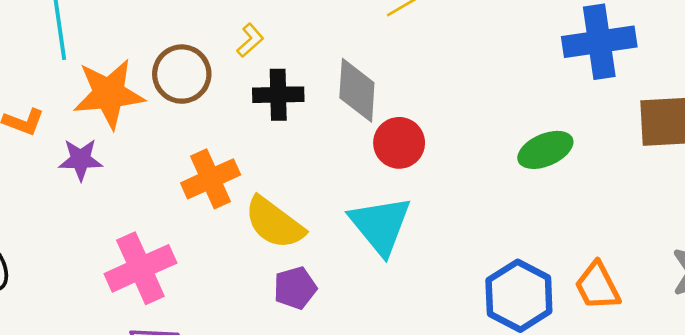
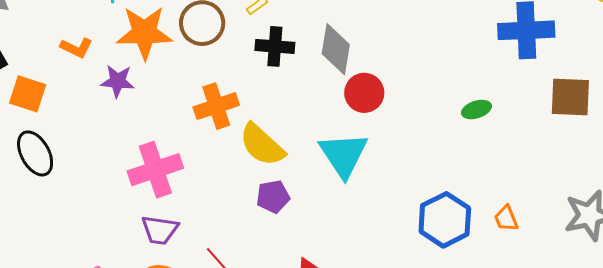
green ellipse: (545, 150) -> (476, 110), size x0.7
orange trapezoid: (597, 286) -> (506, 218), size x0.7

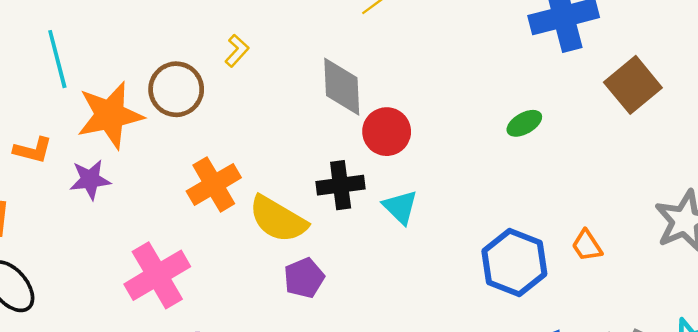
black cross: (275, 46) -> (341, 185), moved
brown square: (570, 97) -> (633, 85), turned -30
cyan triangle: (344, 155) -> (400, 207), moved, size x0.6

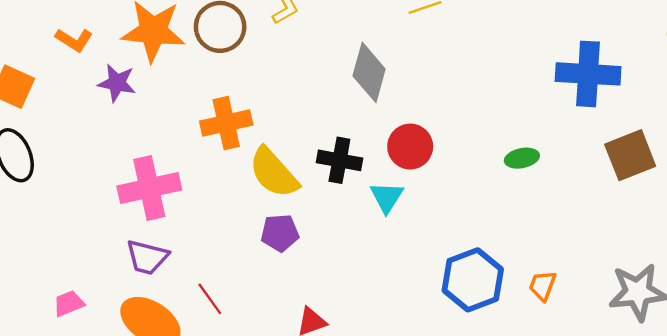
red circle: (387, 132) -> (410, 147), moved
orange trapezoid: (587, 246) -> (543, 286), turned 36

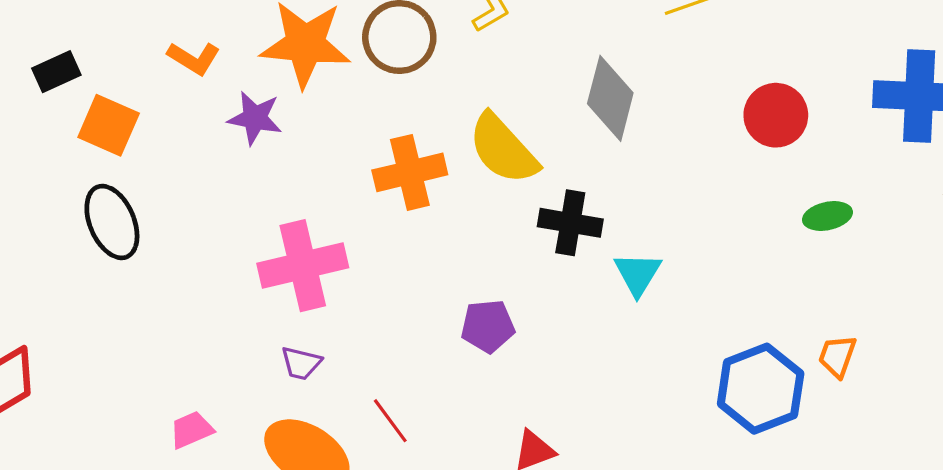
red circle: (410, 147) -> (776, 115), moved
yellow semicircle: (274, 173) -> (503, 149), moved
purple trapezoid: (147, 257) -> (301, 363), size x0.7
orange trapezoid: (543, 286) -> (837, 356), moved

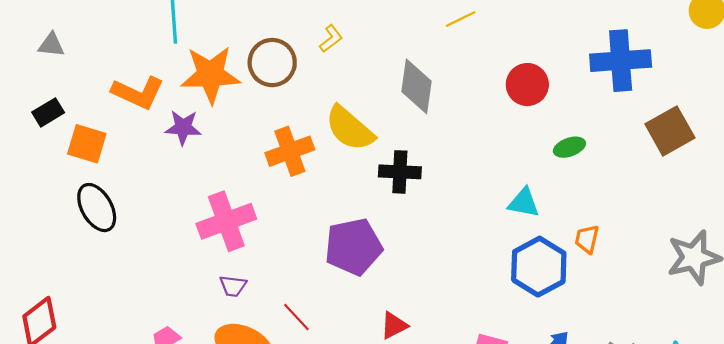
orange L-shape: (194, 58) -> (138, 93), size x1.5
cyan triangle: (638, 274) -> (524, 203), moved, turned -44
purple pentagon: (488, 326) -> (353, 247), size x1.6

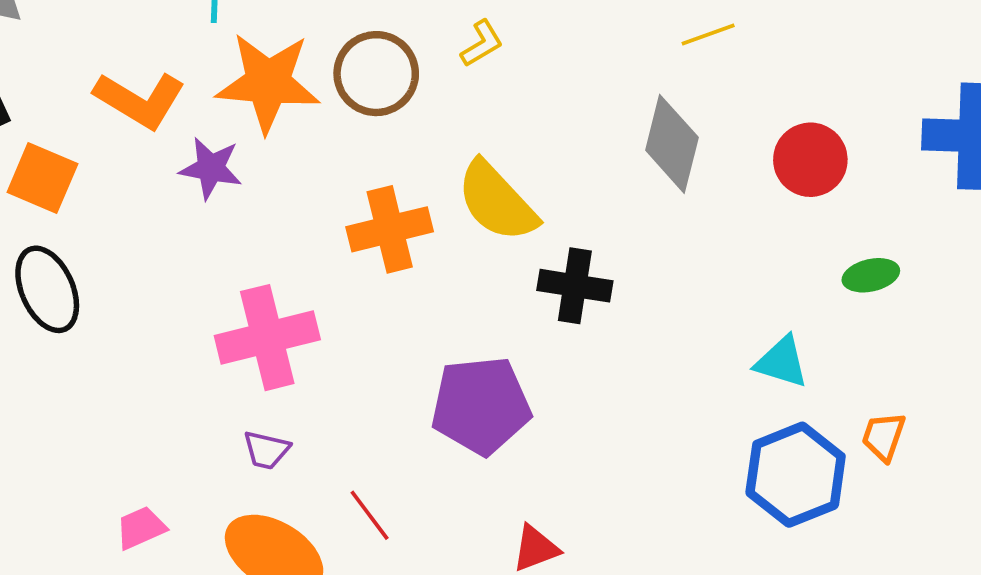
gray diamond: (417, 86) -> (672, 144), moved

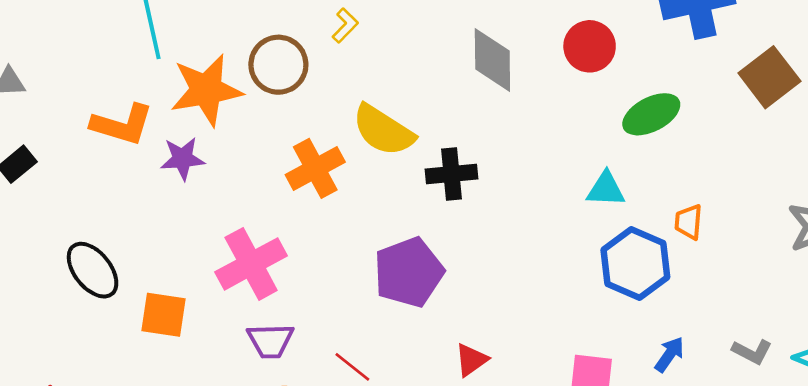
orange square: (42, 178) -> (163, 315), moved
green ellipse: (871, 275) -> (651, 114), size x1.5
purple trapezoid: (266, 450) -> (270, 341), size x1.4

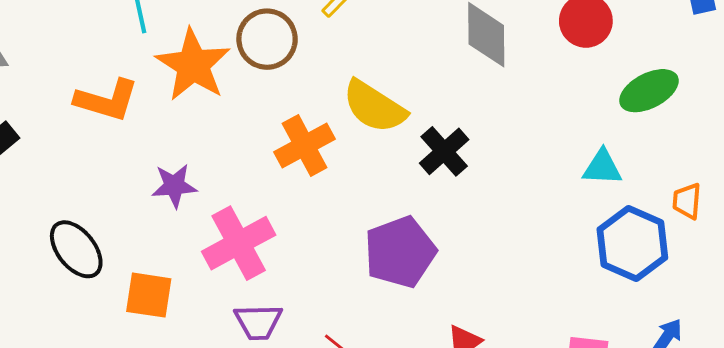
orange star: (206, 90) -> (193, 65), turned -30
purple star: (182, 159) -> (174, 186), moved
black cross: (451, 174) -> (444, 151), turned -36

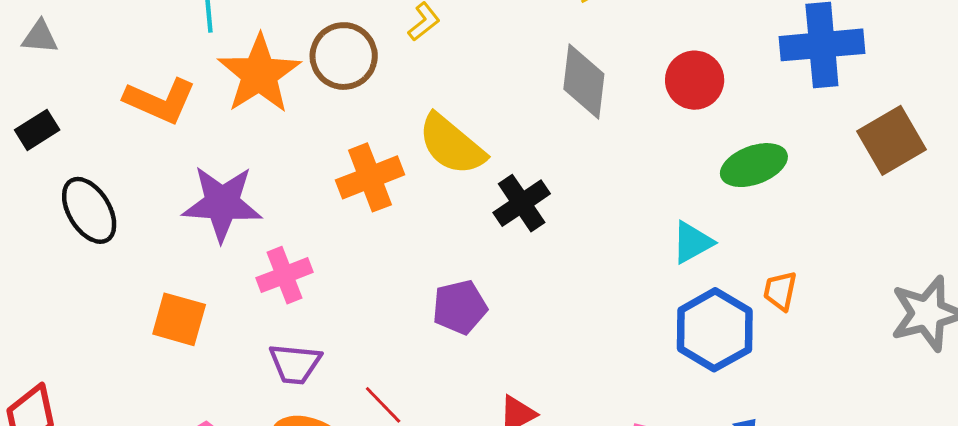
cyan triangle: (602, 167) -> (692, 242), turned -39
purple star: (174, 186) -> (222, 203), size x1.6
pink cross: (239, 243) -> (285, 275), size x0.7
black ellipse: (76, 249) -> (89, 210), moved
purple pentagon: (400, 252) -> (460, 307), size x0.7

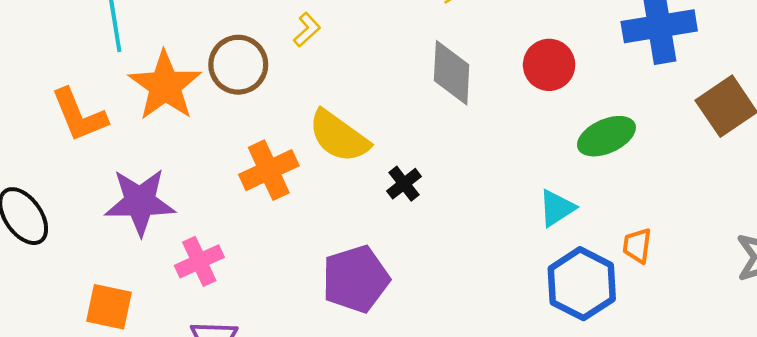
orange L-shape: (160, 101) -> (79, 115), turned 48
black cross: (522, 203) -> (404, 184), size x0.7
purple pentagon: (460, 307) -> (356, 279), size x1.4

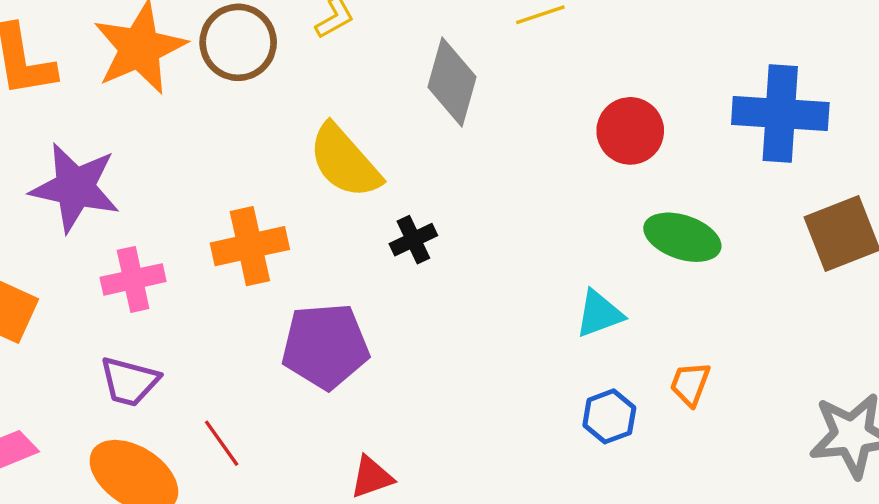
gray diamond: (452, 73) -> (452, 82), moved
green ellipse: (606, 136) -> (682, 237), turned 30
orange cross: (269, 170) -> (250, 246), moved
blue hexagon: (582, 284) -> (609, 416), size x0.6

